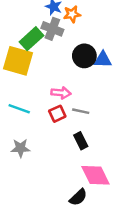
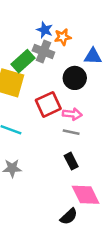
blue triangle: (103, 60) -> (93, 56), moved
pink arrow: (61, 93) -> (72, 114), moved
red square: (57, 114) -> (48, 104), moved, size x1.5

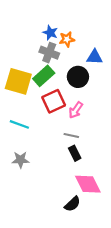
green rectangle: (23, 61) -> (44, 76), moved
pink arrow: (72, 114) -> (76, 110), turned 119
gray line: (71, 132) -> (71, 135), moved

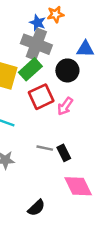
orange star: (67, 39) -> (55, 14), moved
gray cross: (49, 53) -> (36, 44), size x1.4
gray line: (71, 135) -> (45, 148), moved
black semicircle: (72, 204) -> (36, 208), moved

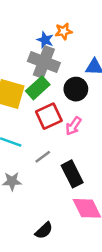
gray line: (45, 148) -> (43, 157), moved, turned -49
black rectangle: (64, 153) -> (72, 174), size x1.5

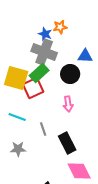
red square: (49, 116) -> (33, 88), moved
pink arrow: (73, 126) -> (68, 104), turned -42
gray line: (43, 157) -> (43, 129), turned -72

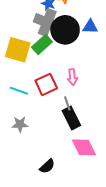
black circle: (70, 74) -> (65, 30), moved, size x1.4
red square: (33, 88) -> (46, 84), moved
gray line: (43, 129) -> (67, 103), moved

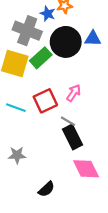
gray cross: (47, 23) -> (27, 31), moved
pink arrow: (72, 77) -> (74, 93), turned -140
gray line: (67, 103) -> (68, 121), turned -40
gray star: (20, 124) -> (17, 155), moved

